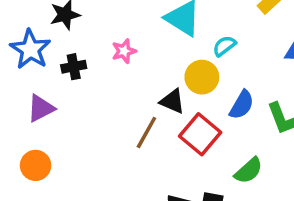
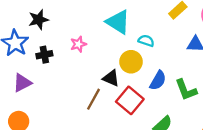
cyan semicircle: (224, 46) -> (146, 41), turned 56

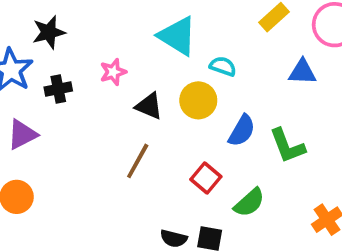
black triangle: (111, 78) -> (149, 106), moved
red square: (130, 100) -> (206, 178), moved, size x0.7

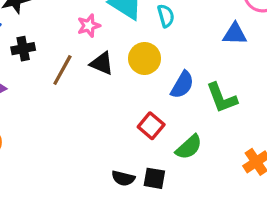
cyan semicircle: (223, 66) -> (166, 16), moved, turned 55
pink star: (113, 72) -> (89, 26), moved
brown line: (138, 161) -> (62, 70), moved

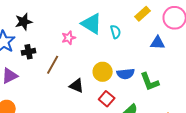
yellow circle: (145, 58) -> (103, 72), moved
black triangle: (102, 63) -> (77, 86), moved
blue semicircle: (182, 85) -> (126, 74), turned 54

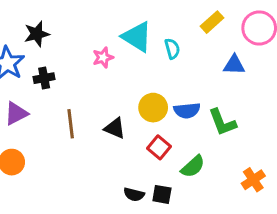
brown line: (53, 65) -> (71, 124), moved, turned -36

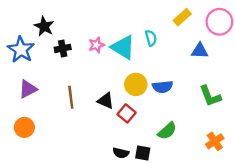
black star: (37, 34) -> (44, 26), turned -30
cyan triangle: (137, 37) -> (123, 47), moved
black cross: (44, 78) -> (63, 48), moved
green L-shape: (222, 122) -> (210, 96), moved
red square: (159, 147) -> (127, 113), moved

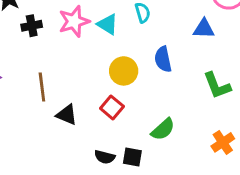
pink star: (96, 45) -> (74, 21), size x1.5
cyan triangle: (123, 47) -> (108, 24), size x0.7
blue semicircle: (163, 87) -> (163, 59), moved, turned 84
black triangle: (106, 101) -> (67, 115), moved

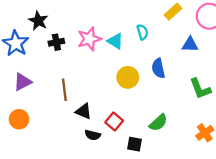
red square: (112, 107) -> (114, 121), moved
black semicircle: (105, 157) -> (93, 135), moved

